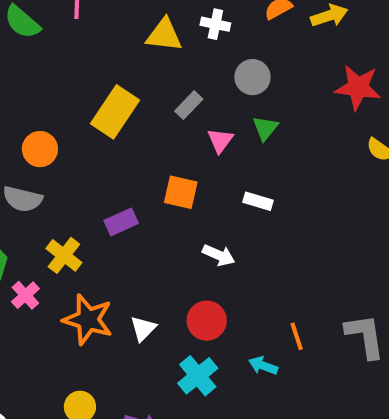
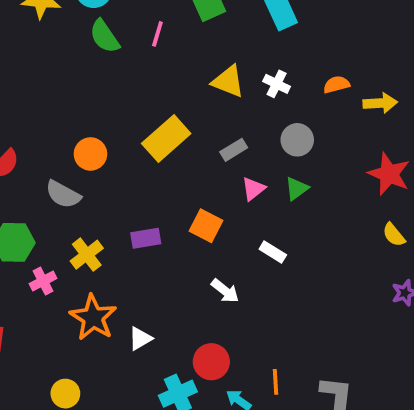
red circle: (207, 321) -> (211, 362), moved

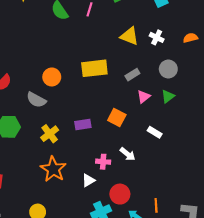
yellow rectangle: (166, 139) -> (94, 68), turned 35
pink cross: (43, 281) -> (103, 162), moved, turned 32
white triangle: (140, 339) -> (88, 180), moved

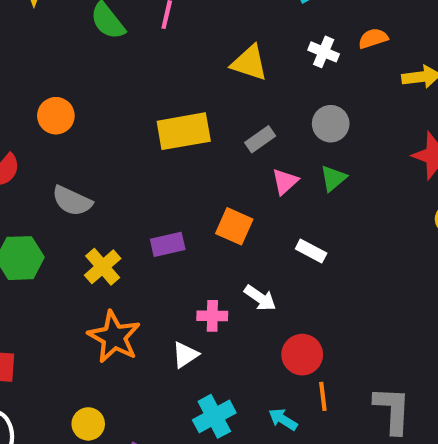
white cross: (157, 37) -> (324, 52), moved
orange semicircle: (190, 38) -> (373, 38), moved
orange circle: (52, 77) -> (56, 116), moved
red circle: (120, 194) -> (302, 355), moved

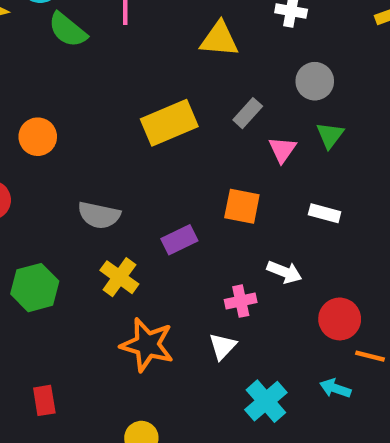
gray semicircle: (72, 201) -> (99, 215), moved
orange line: (323, 396) -> (370, 356), turned -56

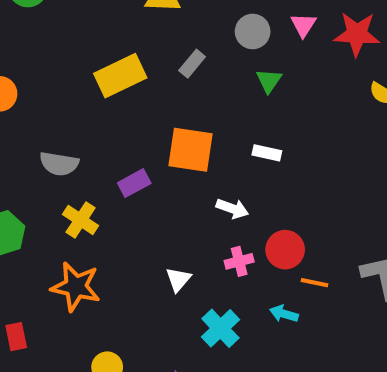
pink triangle: (282, 150) -> (303, 25), moved
orange square: (242, 206) -> (191, 150), size x1.4
pink cross: (241, 301) -> (239, 261), moved
orange star: (147, 345) -> (76, 287), moved

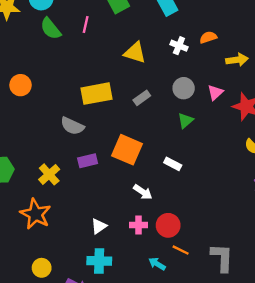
gray semicircle: (59, 164) -> (72, 126), moved
cyan cross: (220, 328) -> (99, 261), moved, turned 30

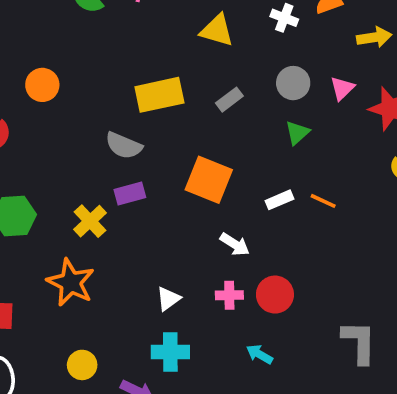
purple rectangle: (88, 161) -> (130, 193), moved
white rectangle: (173, 164) -> (280, 200), turned -49
orange line: (181, 250) -> (323, 201), moved

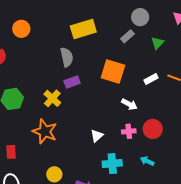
gray circle: (293, 83) -> (140, 17), moved
gray rectangle: (229, 100) -> (127, 36), moved
gray semicircle: (124, 146) -> (67, 57), turned -120
cyan cross: (170, 352) -> (112, 164), moved

